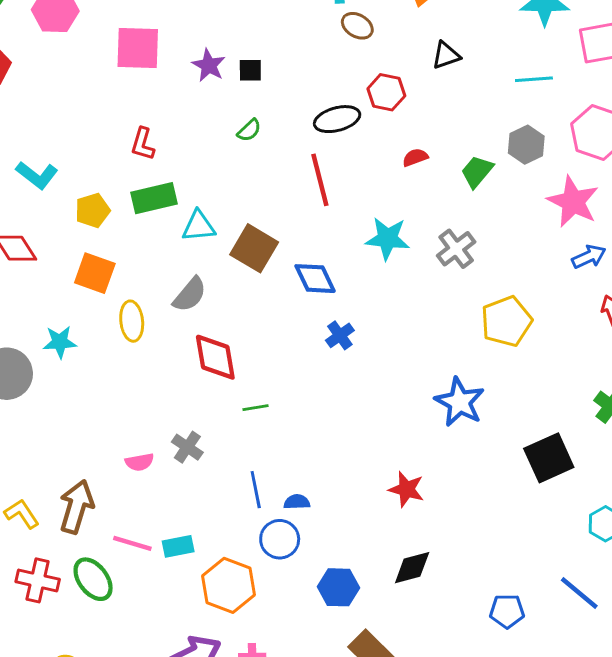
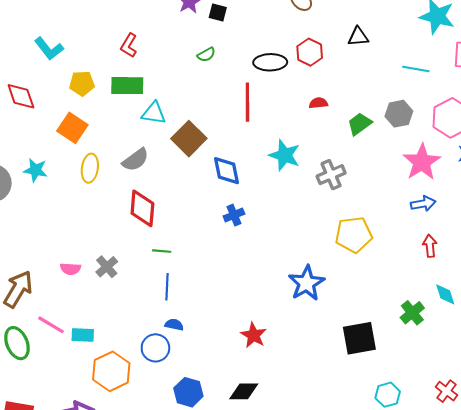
blue line: (256, 490) -> (167, 287), moved

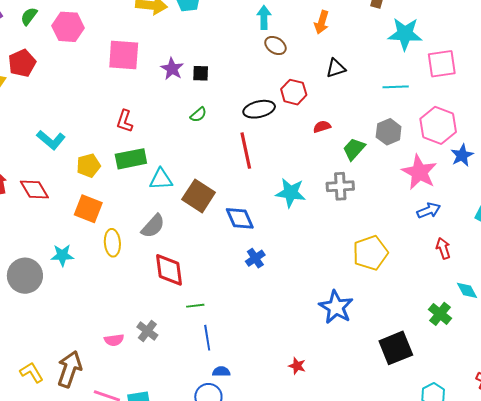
red semicircle: (318, 103) -> (322, 127), moved
gray cross: (331, 175) -> (340, 186), moved, turned 32
red star: (254, 335) -> (297, 366), size x0.7

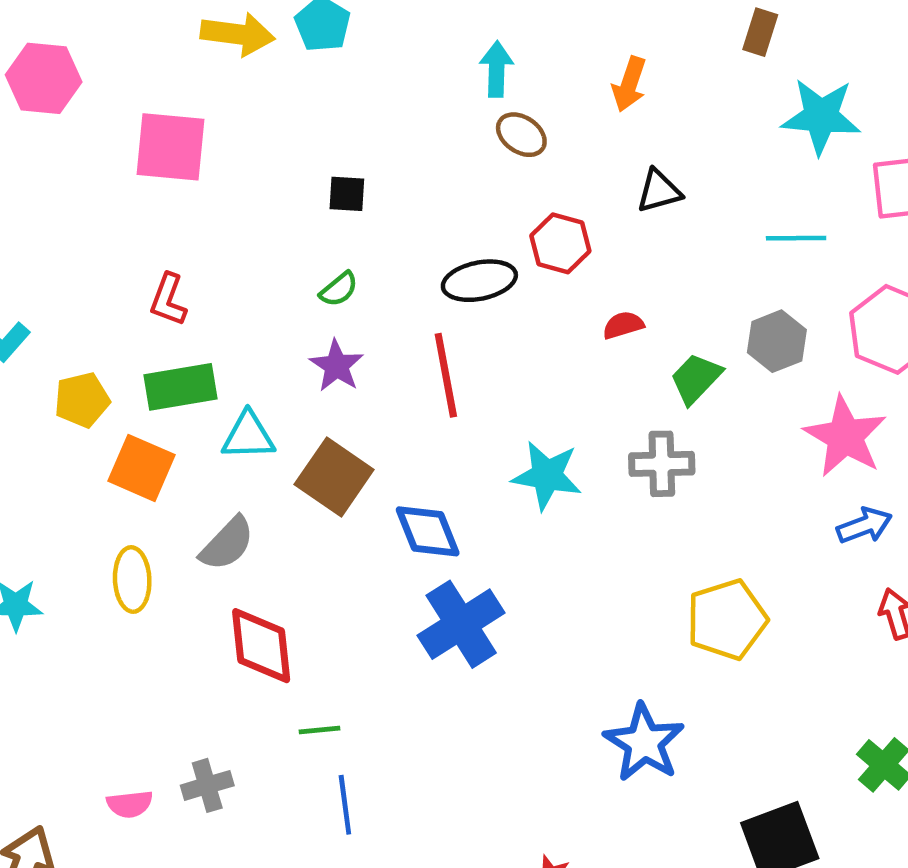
purple star: (172, 69) -> (337, 366), moved
orange square: (88, 209) -> (142, 468), moved
blue cross: (255, 258) -> (461, 624), size x1.8
gray cross: (147, 331) -> (207, 785), turned 35

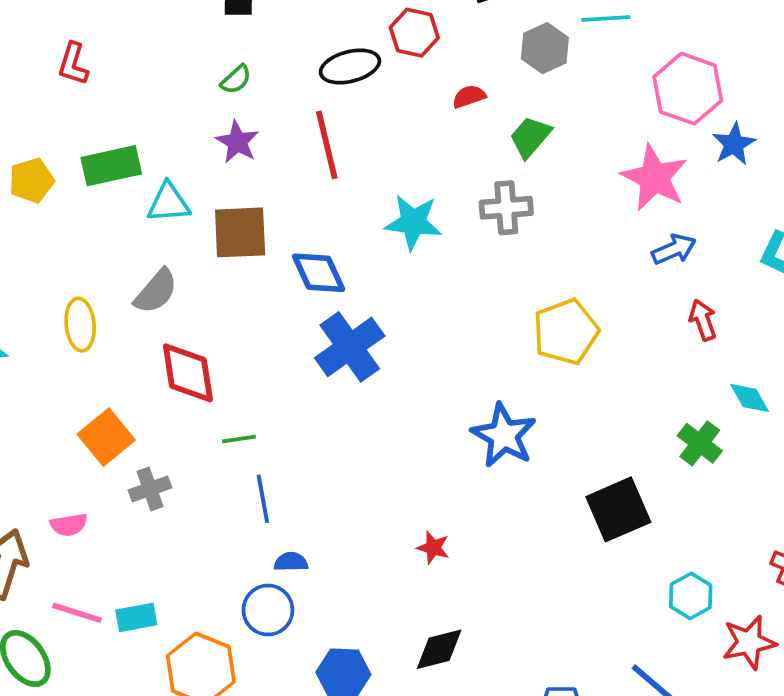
red L-shape: (168, 300) -> (73, 64), moved
gray hexagon: (777, 341) -> (545, 48), moved
orange square: (142, 468) -> (106, 437), moved, turned 30
brown square: (334, 477) -> (240, 232), turned -34
pink semicircle: (130, 804) -> (69, 525), moved

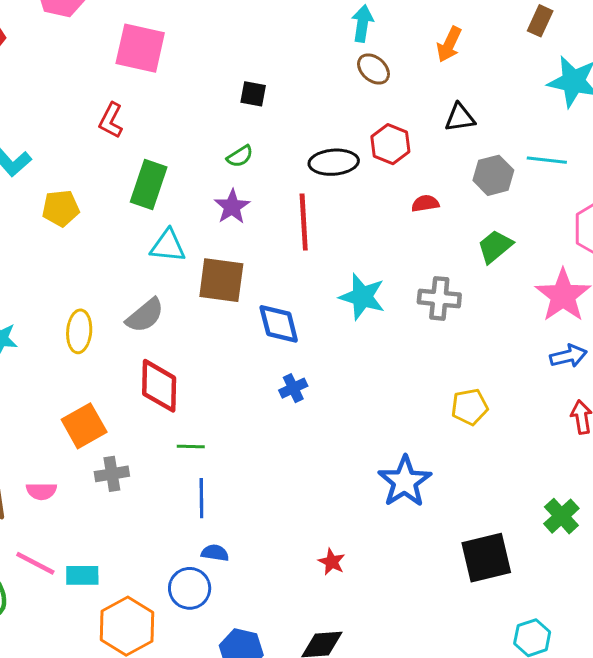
green trapezoid: (530, 137) -> (495, 246), moved
green rectangle: (111, 166) -> (149, 184), moved, turned -69
yellow pentagon: (566, 332) -> (470, 407), size x0.7
blue cross: (350, 347) -> (293, 388), size x0.5

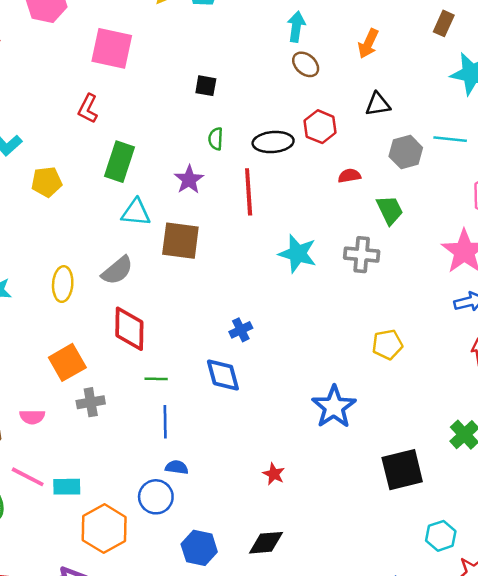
green semicircle: (240, 156) -> (216, 139), moved, turned 125
green trapezoid: (495, 246) -> (390, 210), moved, turned 104
blue diamond: (279, 324) -> (223, 375), moved

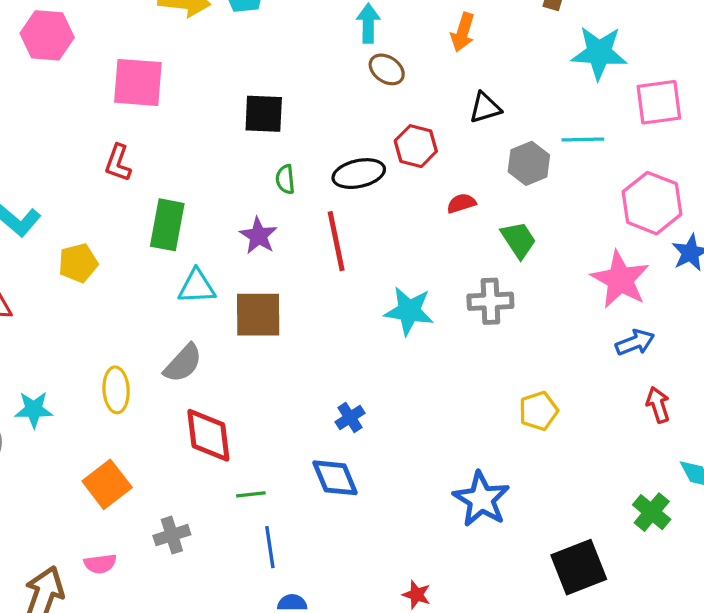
black square: (206, 86) -> (264, 114), size x1.5
orange square: (67, 362) -> (107, 484), moved

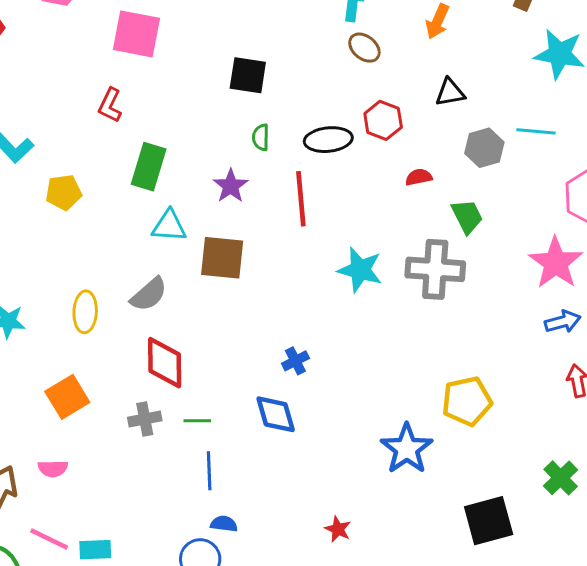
gray cross: (490, 301) -> (435, 269), size x1.4
yellow pentagon: (539, 411) -> (467, 401), moved, size x1.4
gray cross: (172, 535) -> (145, 419), moved

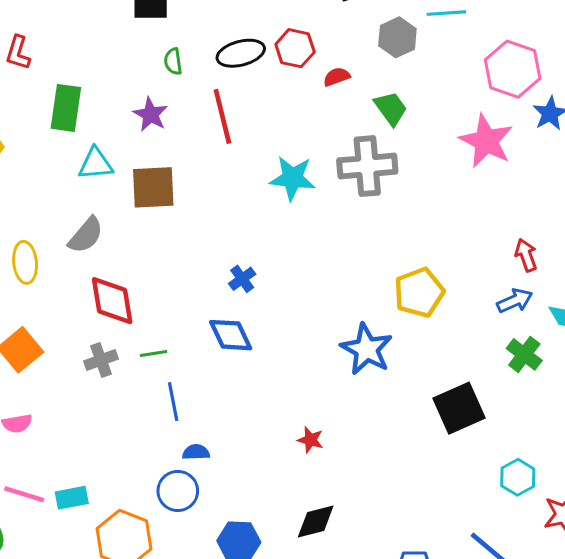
red hexagon: (383, 120) -> (295, 48), moved
blue arrow: (563, 322) -> (515, 301), moved

